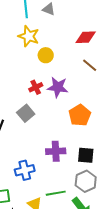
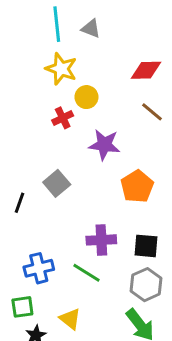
red cross: (36, 87) -> (63, 118), moved
blue cross: (25, 170) -> (39, 268), moved
green line: (56, 193) -> (86, 273), moved, turned 42

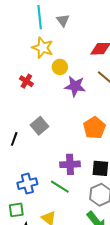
gray triangle: (91, 29) -> (63, 20), turned 32
red cross: (63, 118) -> (26, 81), moved, turned -32
purple star: (104, 145) -> (75, 86), moved

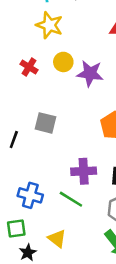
yellow circle: (60, 67) -> (63, 62), moved
gray square: (40, 126) -> (46, 123), turned -36
blue cross: (27, 184) -> (30, 195), turned 30

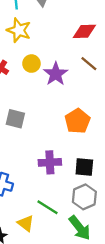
purple star: (90, 73) -> (56, 74), turned 30
green line: (71, 199) -> (48, 207), moved

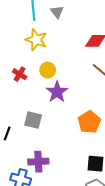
purple star: (56, 74) -> (57, 92), moved
purple cross: (50, 162) -> (38, 162), moved

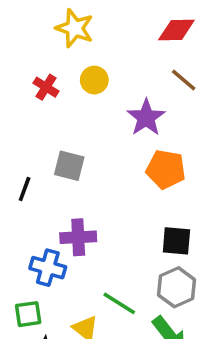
purple star: (57, 92) -> (146, 118), moved
orange pentagon: (89, 122) -> (166, 169), turned -30

